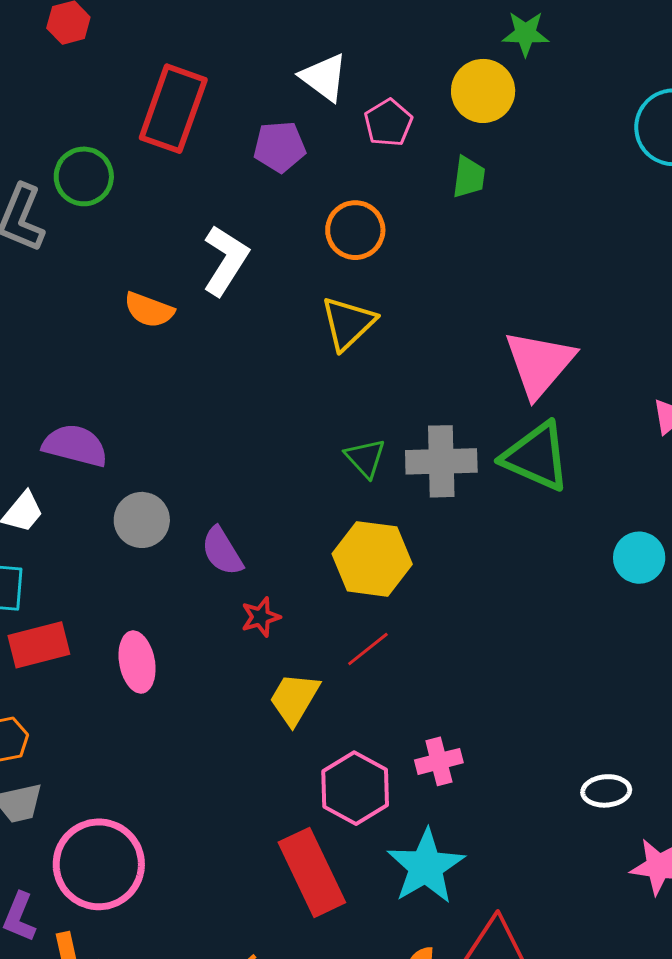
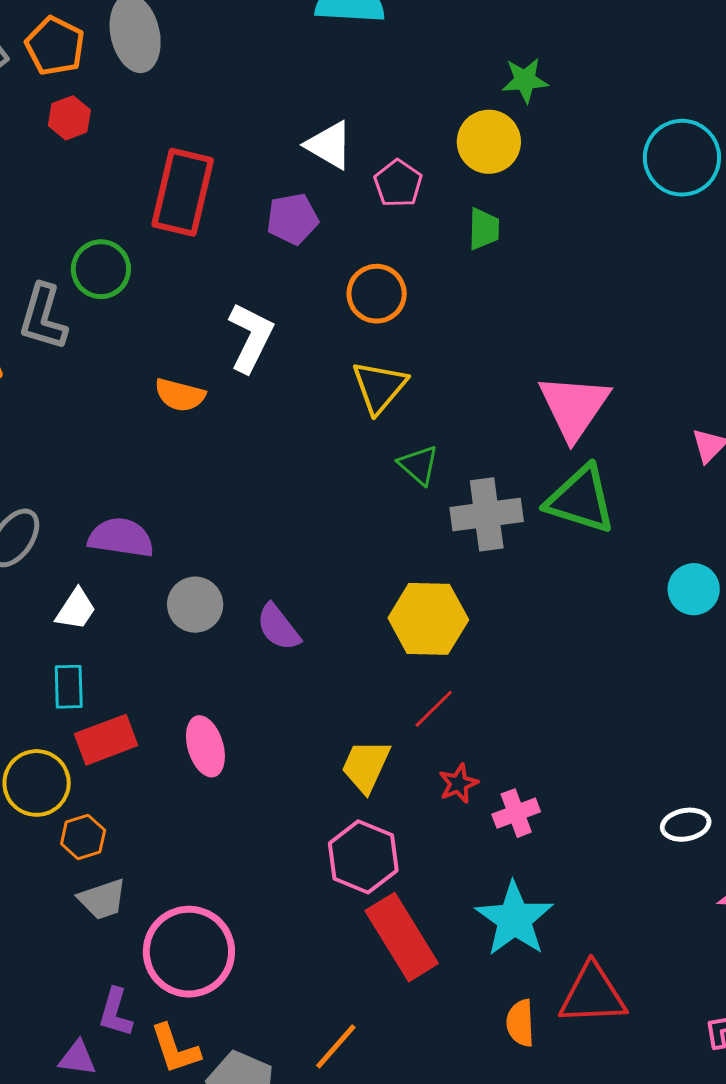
green triangle: (365, 458) -> (419, 465), moved
red star: (261, 617) -> (458, 784), moved
pink hexagon: (355, 788) -> (363, 857), moved

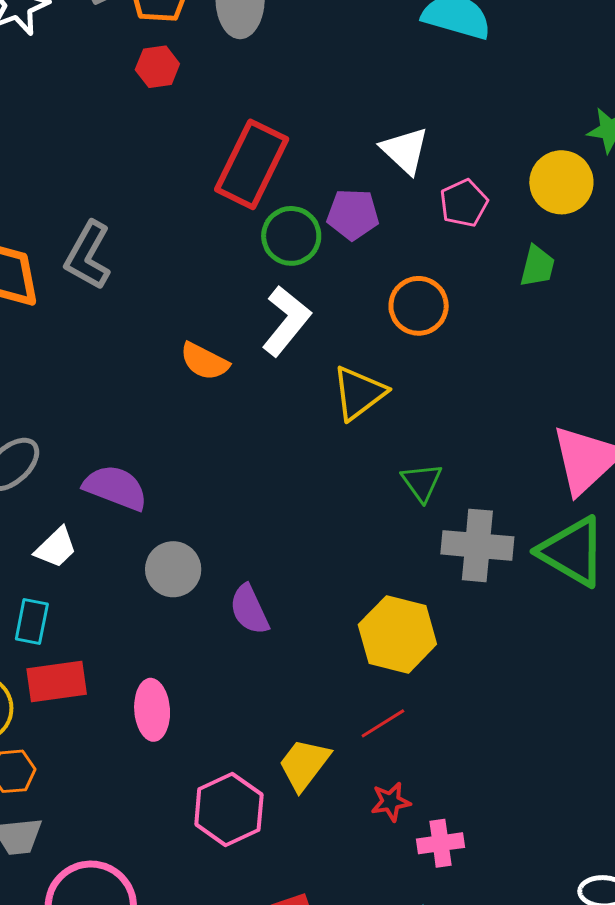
green circle: (101, 269) -> (291, 236), moved
yellow triangle: (379, 387) -> (359, 393), moved
pink hexagon: (363, 857) -> (229, 810), moved

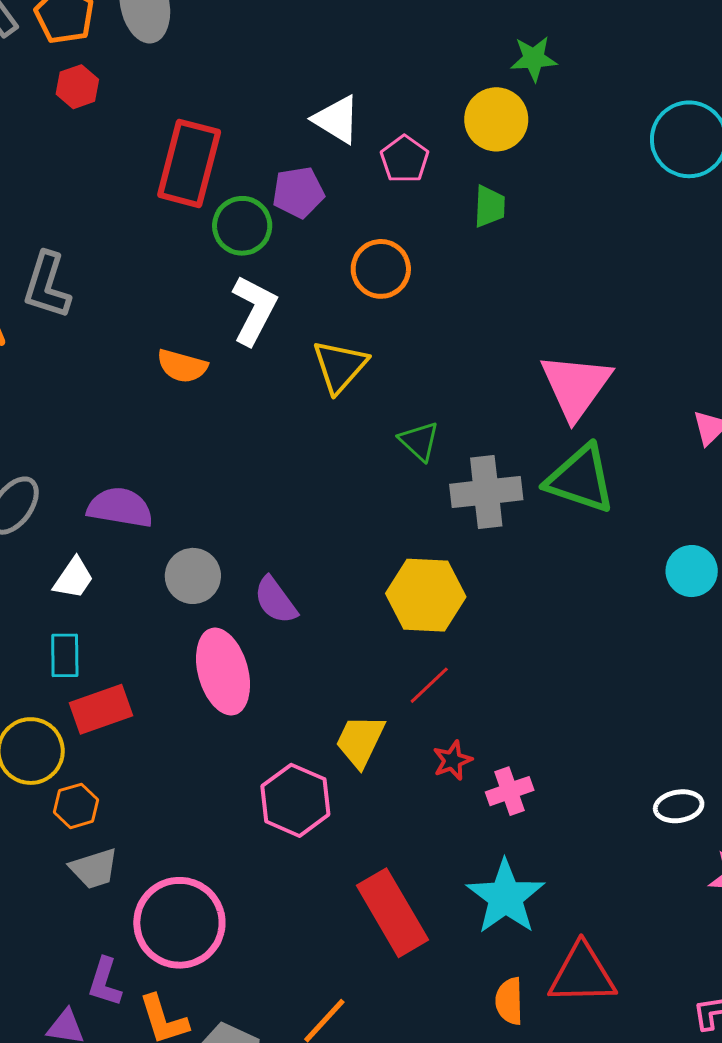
pink ellipse: (152, 710) -> (223, 672), moved, size x1.4

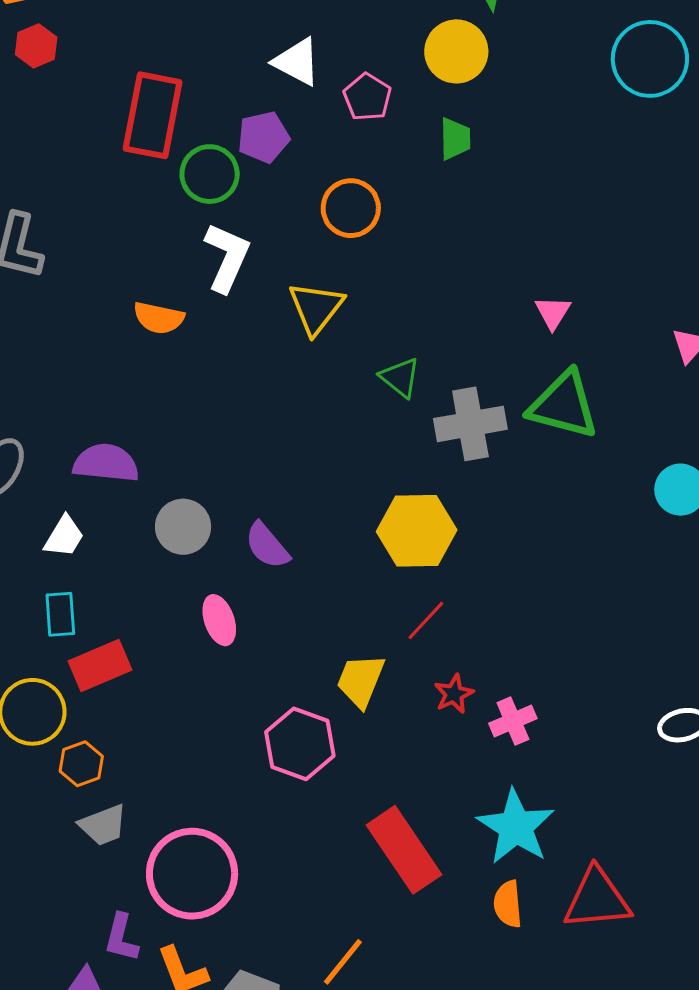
pink triangle: (576, 386) -> (553, 312), size x0.5
pink ellipse: (223, 672) -> (219, 620), size x0.6
orange semicircle: (509, 1001) -> (508, 904), moved

